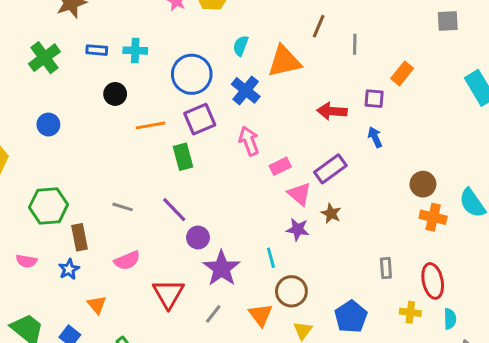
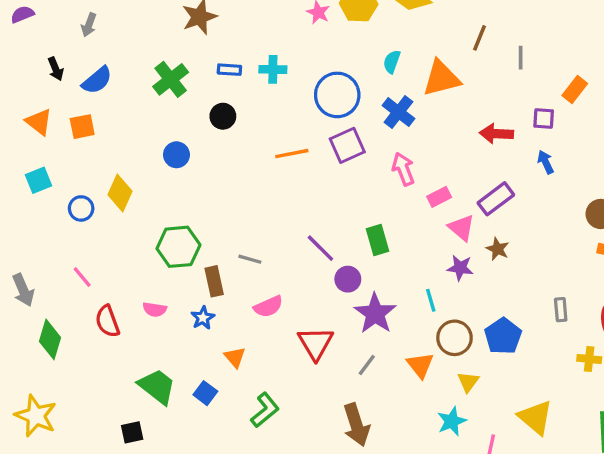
black circle: (115, 94) -> (223, 116), moved
green rectangle: (183, 157) -> (378, 240), moved
gray line: (123, 207) -> (250, 259), moved
blue pentagon: (351, 317) -> (503, 336), moved

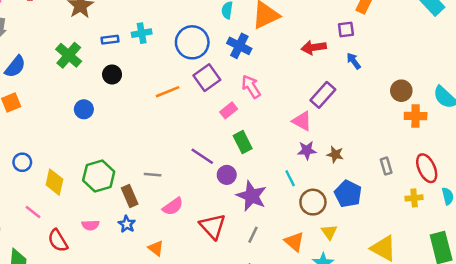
yellow diamond: (120, 193) -> (54, 182), moved
pink rectangle: (439, 197) -> (229, 110), moved
brown star: (498, 249) -> (335, 154), moved
orange triangle: (420, 365) -> (294, 242), moved

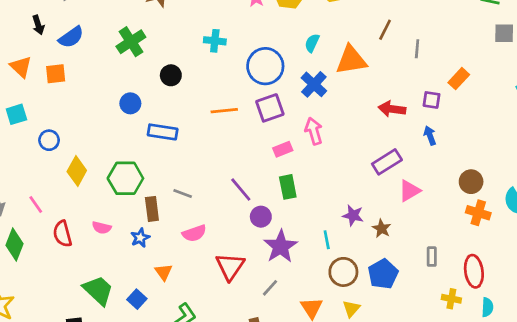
blue rectangle: (110, 40) -> (163, 132), moved, size x1.5
pink triangle: (302, 121) -> (410, 191), moved, turned 45
pink line: (33, 212) -> (36, 205), moved

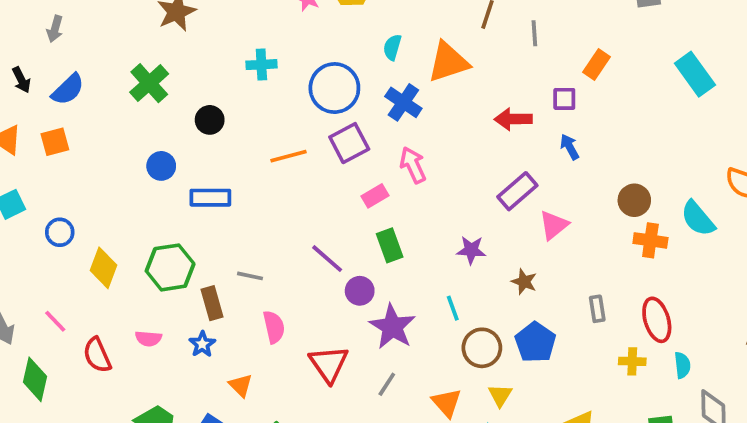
purple star: (353, 215) -> (471, 250), moved
pink semicircle: (194, 233) -> (274, 327), turned -75

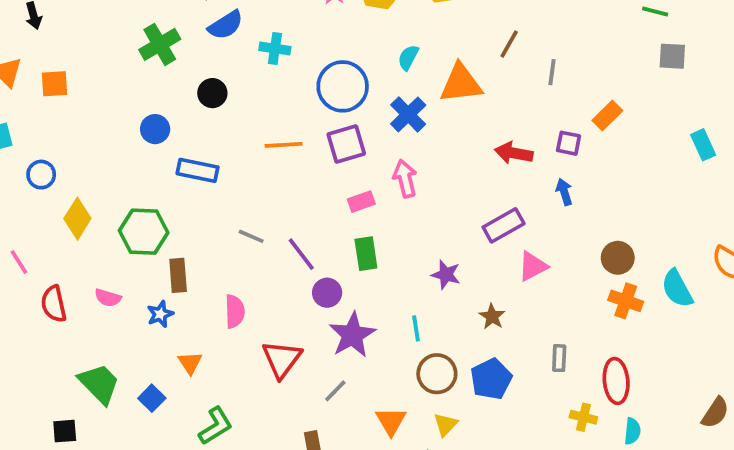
cyan rectangle: (695, 74) -> (703, 145), size x0.7
blue semicircle: (68, 89) -> (226, 25), moved
gray line: (250, 276) -> (251, 236), moved

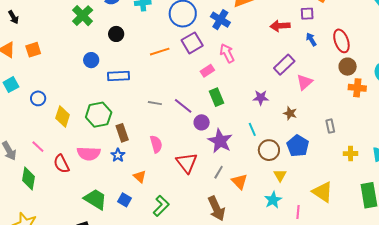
pink semicircle: (108, 298) -> (89, 154), size x1.6
red ellipse: (616, 381) -> (341, 41), moved
orange triangle: (391, 421) -> (239, 182), moved

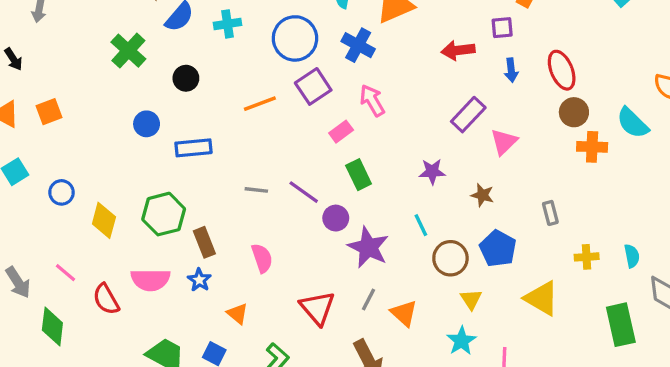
blue arrow: (311, 39) -> (511, 70), turned -152
red triangle: (187, 163) -> (317, 308), moved
yellow triangle: (322, 192) -> (542, 298), moved

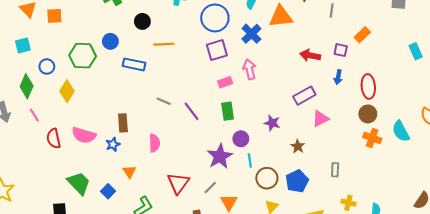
orange line: (260, 104) -> (164, 44), moved
green hexagon: (164, 214) -> (83, 56), moved
purple circle: (336, 218) -> (241, 139), moved
cyan line: (421, 225) -> (250, 160), moved
green diamond: (52, 326) -> (27, 86), moved

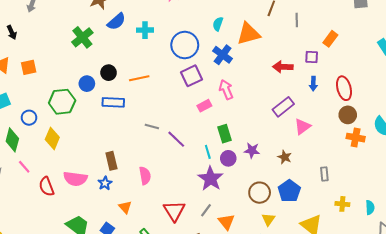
black circle: (142, 21) -> (109, 73), moved
gray line: (164, 101) -> (152, 127), moved
green rectangle: (228, 111) -> (225, 134), moved
purple star: (272, 123) -> (252, 150), moved
cyan line: (250, 160) -> (208, 152), moved

